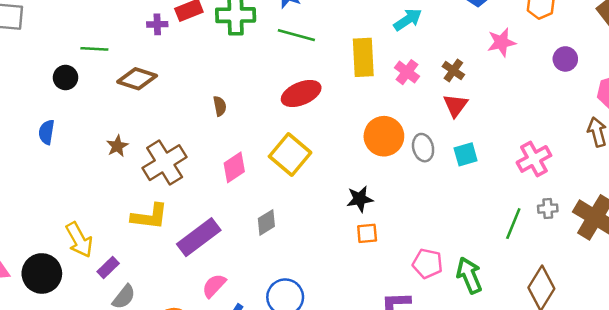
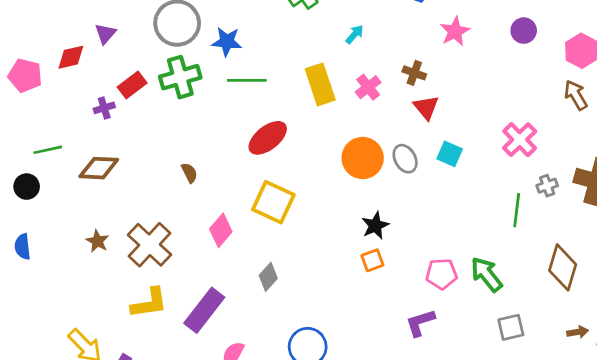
cyan arrow: (408, 20) -> (355, 34), size x0.7
pink cross: (407, 72) -> (368, 87), turned 30
cyan square: (466, 154) -> (450, 154), turned -35
black star: (360, 199) -> (375, 226), moved

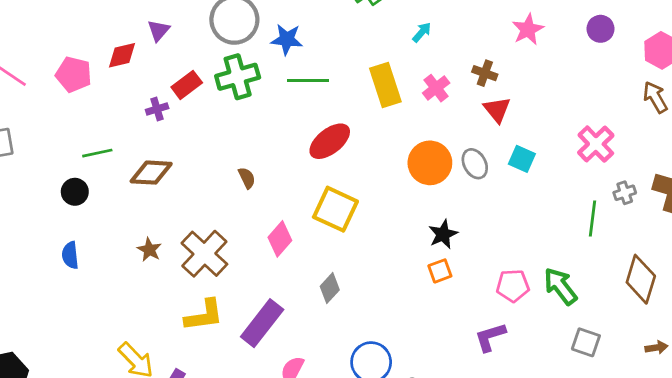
gray square: (511, 327) -> (586, 342), turned 32

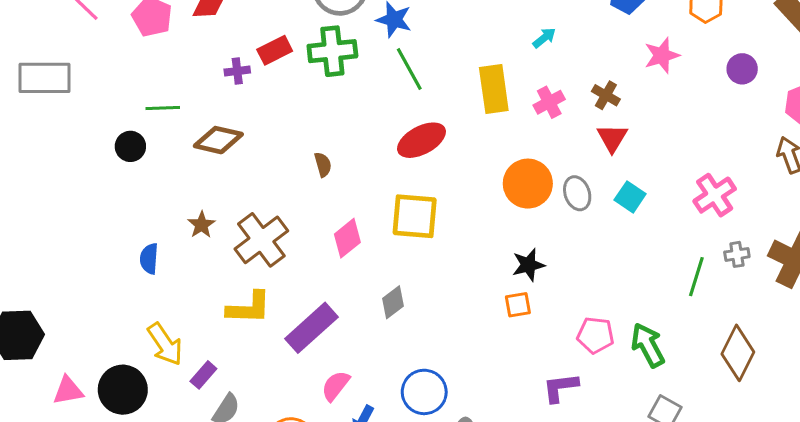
green line: (308, 81) -> (409, 69), turned 51
yellow square: (335, 209) -> (415, 216), turned -30
blue semicircle: (70, 255) -> (149, 259), moved

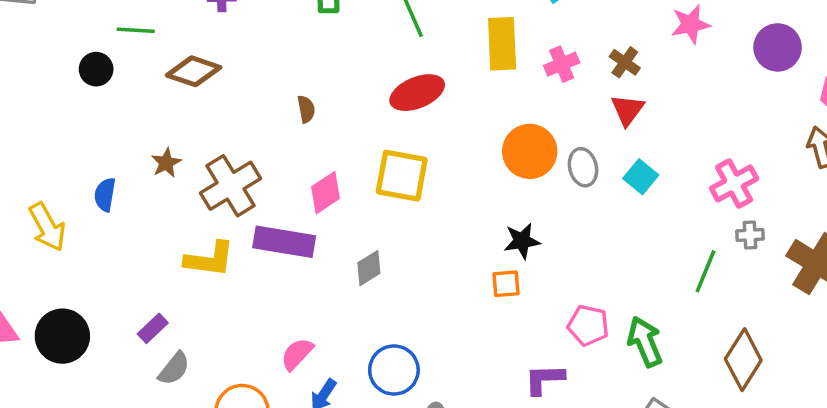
purple circle: (742, 69) -> (778, 47), size x1.4
gray cross: (737, 254) -> (750, 235), moved
purple rectangle: (311, 328) -> (284, 242), moved, turned 46
yellow arrow: (165, 344) -> (47, 227), moved

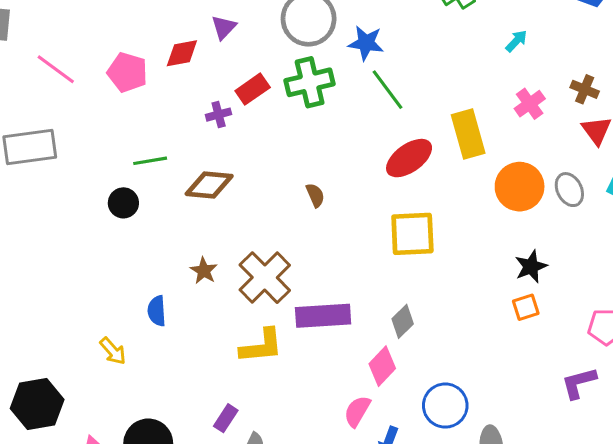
yellow rectangle: (502, 44) -> (468, 134), moved
pink diamond: (325, 193) -> (382, 366), moved
yellow arrow: (47, 227) -> (113, 351), size x0.7

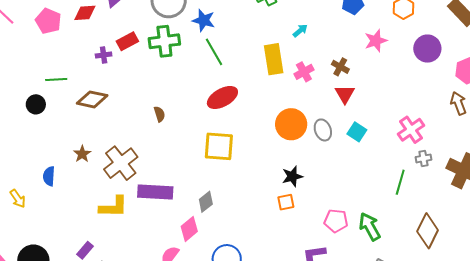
yellow rectangle: (468, 134) -> (274, 59), moved

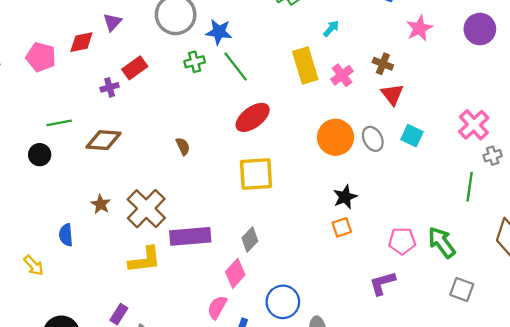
green cross: (164, 41) -> (195, 62), moved, size x0.6

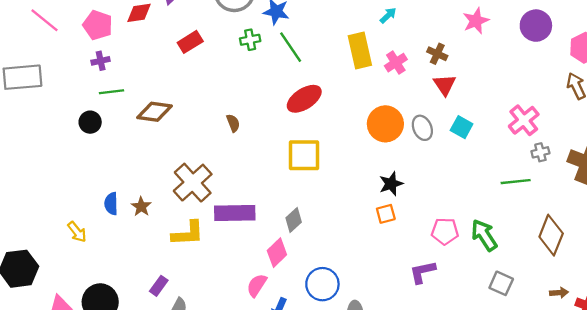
purple cross: (110, 87) -> (101, 61), moved
green line: (470, 187) -> (516, 182), turned 72
brown star: (101, 204) -> (141, 207), moved

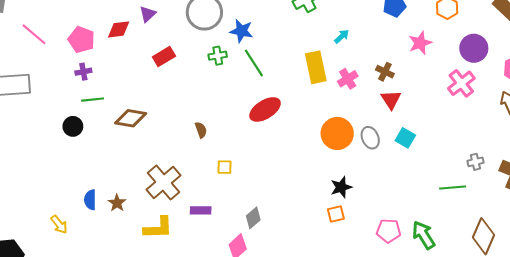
pink cross: (524, 120) -> (461, 83), moved
yellow square: (304, 155) -> (225, 167), moved, size x0.5
purple rectangle: (235, 213) -> (201, 210), size x0.6

